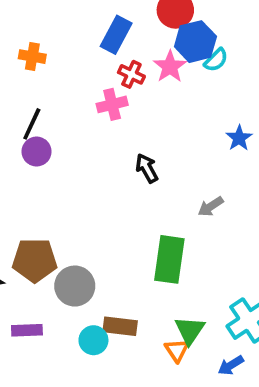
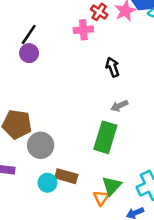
black arrow: (147, 168) -> (113, 67), moved
gray arrow: (211, 207) -> (119, 106), moved

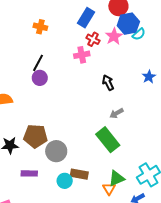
green rectangle: (105, 137) -> (108, 140), turned -50
green triangle: (112, 186) -> (117, 178), turned 30

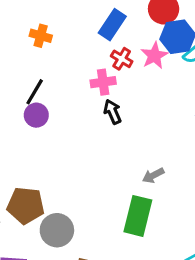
black arrow: (108, 83) -> (113, 112), moved
green rectangle: (108, 140) -> (138, 216), turned 50

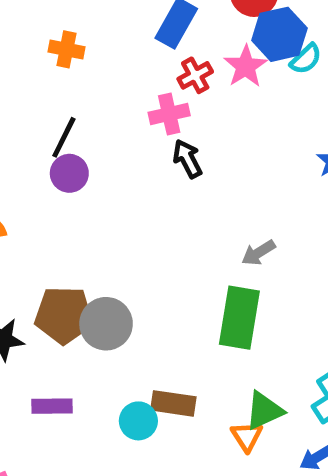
red cross: (122, 59) -> (195, 75), turned 35
gray circle: (57, 230) -> (106, 324), moved

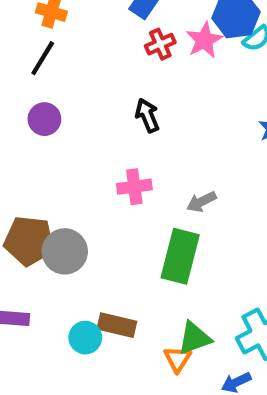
pink cross: (169, 114) -> (134, 187), moved
black line: (64, 137) -> (43, 58), moved

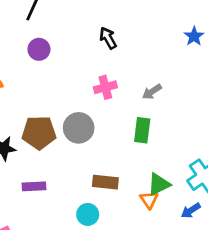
gray circle: (65, 251) -> (79, 128), moved
green rectangle: (180, 256) -> (142, 130), size x0.7
cyan circle: (85, 338) -> (88, 214), moved

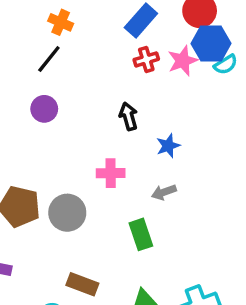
blue star: (194, 36) -> (168, 146), moved
green rectangle: (142, 130) -> (141, 234), turned -40

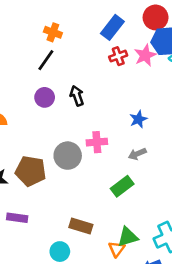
black arrow: (128, 116) -> (77, 96), moved
gray circle: (67, 213) -> (68, 156), moved
green rectangle: (141, 234) -> (122, 186), turned 75

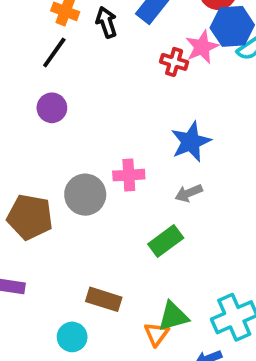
red cross: (118, 56) -> (174, 62), moved, turned 36
black arrow: (77, 96) -> (106, 22), moved
blue star: (138, 119) -> (191, 142), size x1.5

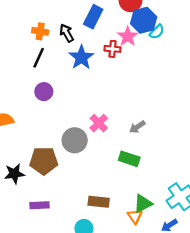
blue star: (191, 142) -> (81, 57), moved
pink cross: (129, 175) -> (99, 123), turned -30
green rectangle: (166, 241) -> (129, 159), turned 66

